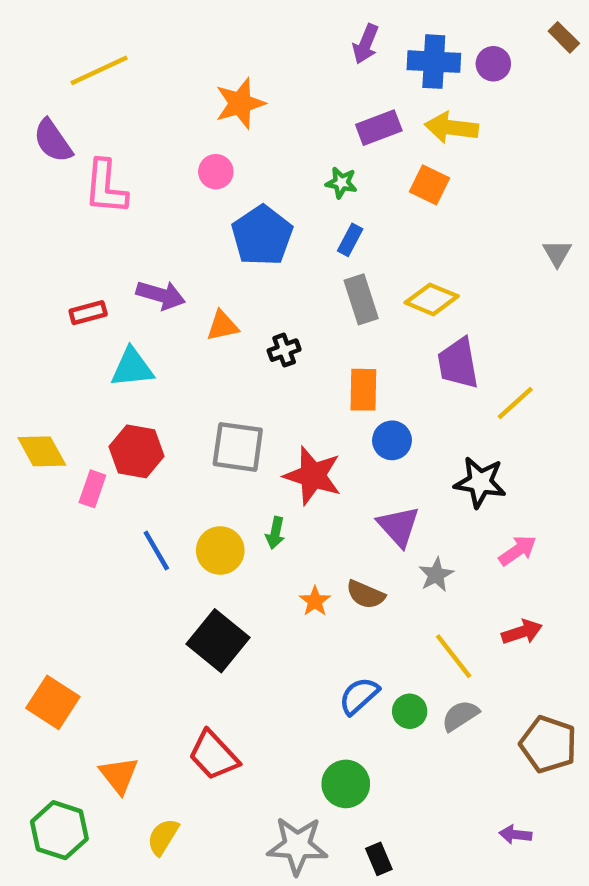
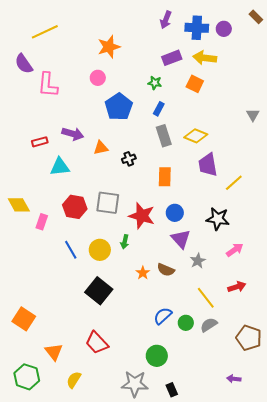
blue circle: (392, 440) -> (175, 213), moved
red hexagon: (137, 451) -> (75, 207), moved

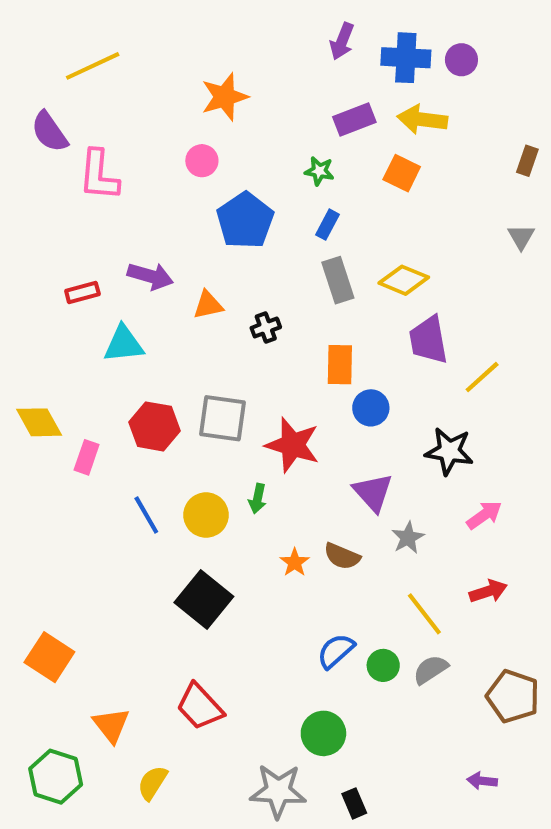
brown rectangle: (256, 17) -> (527, 161), moved, turned 64
blue circle: (175, 213) -> (371, 408), moved

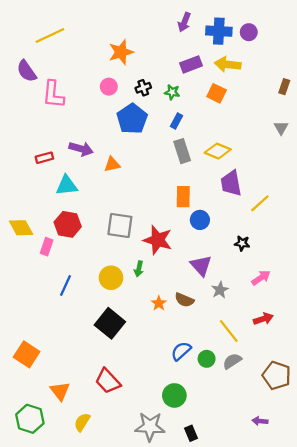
black cross: (266, 328) -> (143, 88), moved
red hexagon: (155, 426) -> (68, 224), moved
black star: (449, 451) -> (242, 243), size x0.6
blue line: (146, 515) -> (65, 285), moved, turned 55

